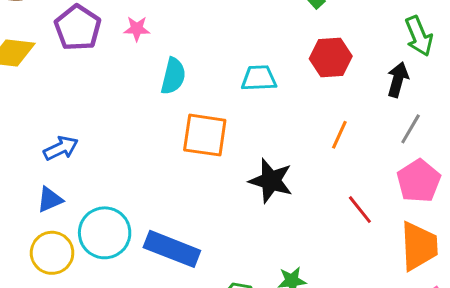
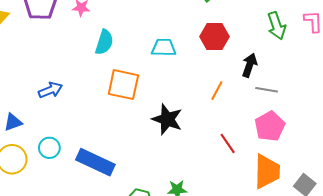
black arrow: (398, 80) -> (250, 65), moved
gray line: (411, 129) -> (267, 90), turned 65
blue arrow: (61, 148) -> (50, 90), moved
cyan circle: (105, 233) -> (49, 148), size x0.6

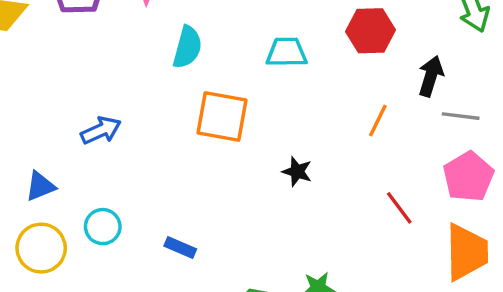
black star: (167, 119) -> (297, 172), size x0.6
blue rectangle: (95, 162) -> (180, 247), size x0.5

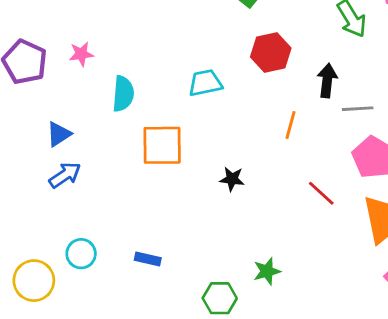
blue triangle: (40, 186) -> (59, 134), moved

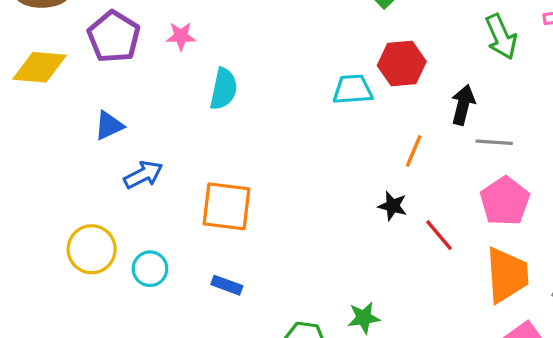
cyan trapezoid: (205, 83) -> (353, 89), moved
blue triangle: (59, 134) -> (109, 125), moved
orange square: (162, 145) -> (227, 206), moved
black star: (232, 179) -> (393, 206), moved
yellow circle: (34, 281) -> (92, 249), moved

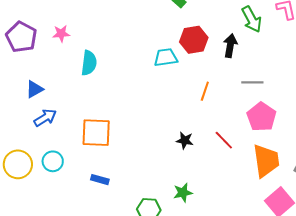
black arrow: (463, 105) -> (230, 46), moved
blue triangle: (109, 125) -> (34, 89), moved
black star: (393, 206) -> (185, 140), moved
cyan circle: (150, 269) -> (53, 161), moved

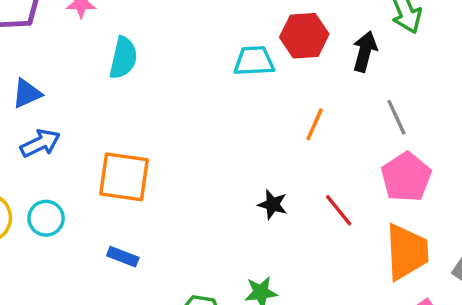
gray line: (252, 82) -> (396, 117), turned 60

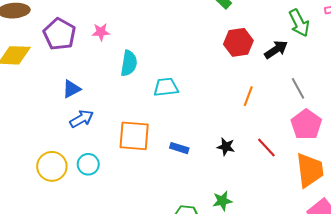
black arrow: (365, 51) -> (276, 50), turned 45
cyan trapezoid: (254, 61) -> (166, 87), moved
blue rectangle: (123, 257) -> (179, 148), moved

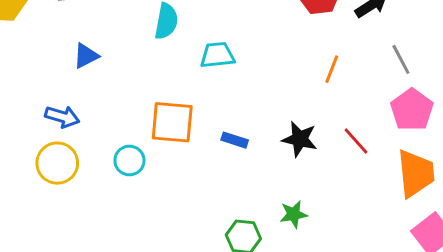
blue arrow: (82, 119) -> (62, 117), moved, turned 45
black star: (226, 147) -> (300, 139), size x1.4
cyan circle: (88, 164) -> (129, 160), moved

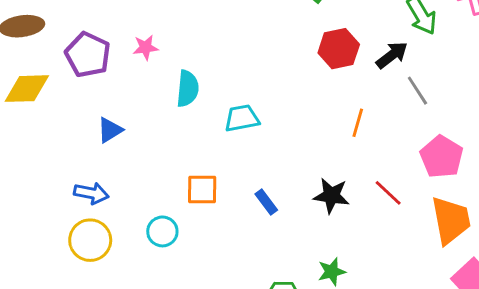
gray line: (401, 59) -> (417, 91), moved
orange square: (172, 122) -> (202, 189), size x0.7
blue rectangle: (235, 140) -> (266, 202), turned 40

